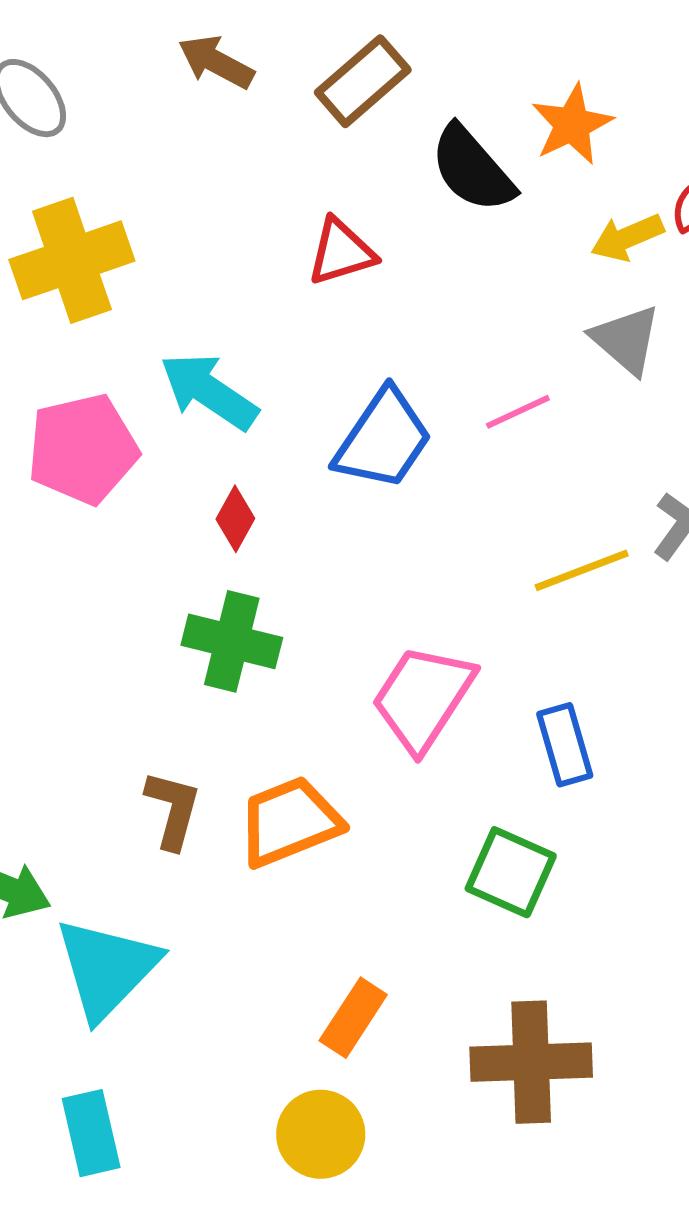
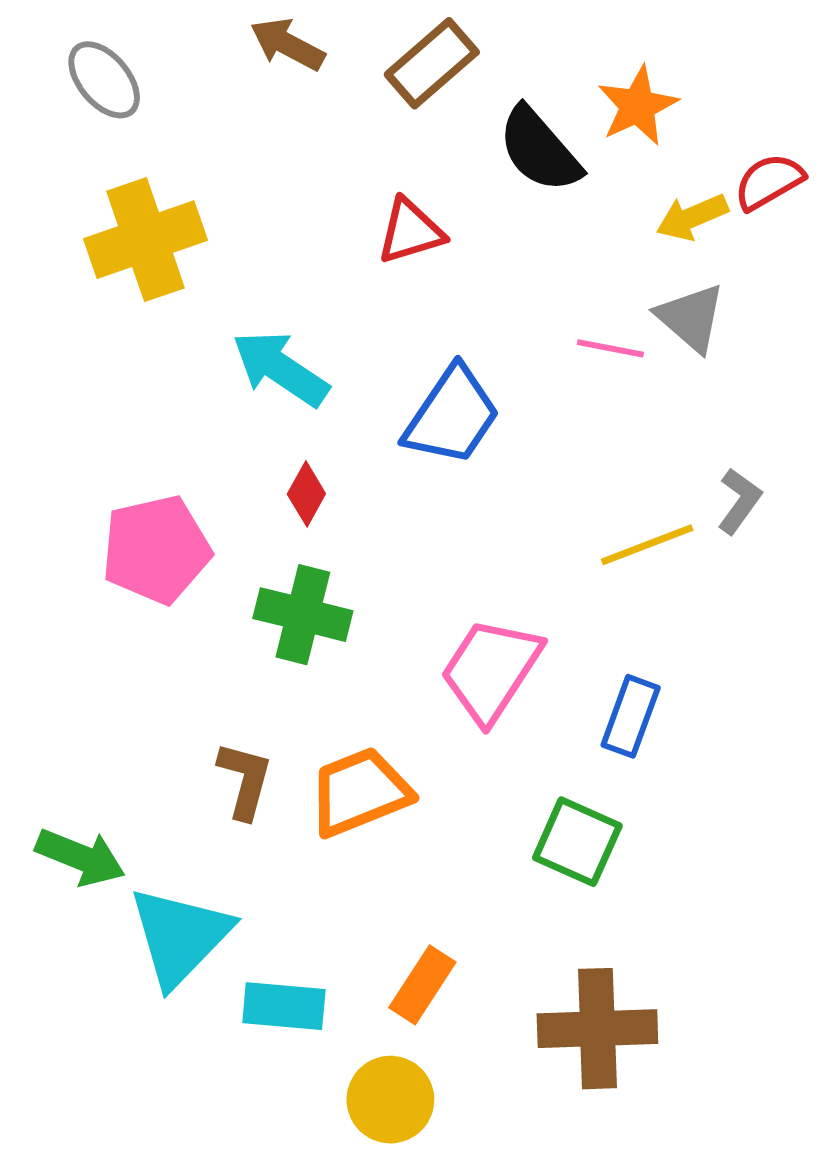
pink line: (518, 412) -> (610, 348), moved, turned 36
pink pentagon: (83, 449) -> (156, 550), moved
blue rectangle: (565, 745) -> (631, 716), turned 36
cyan rectangle: (91, 1133) -> (284, 1006), moved, turned -72

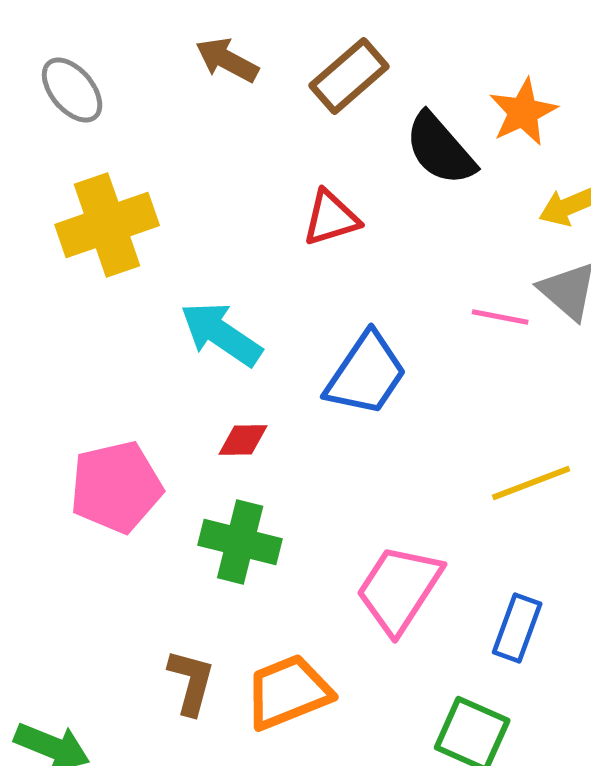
red diamond: (306, 494) -> (243, 440), turned 60

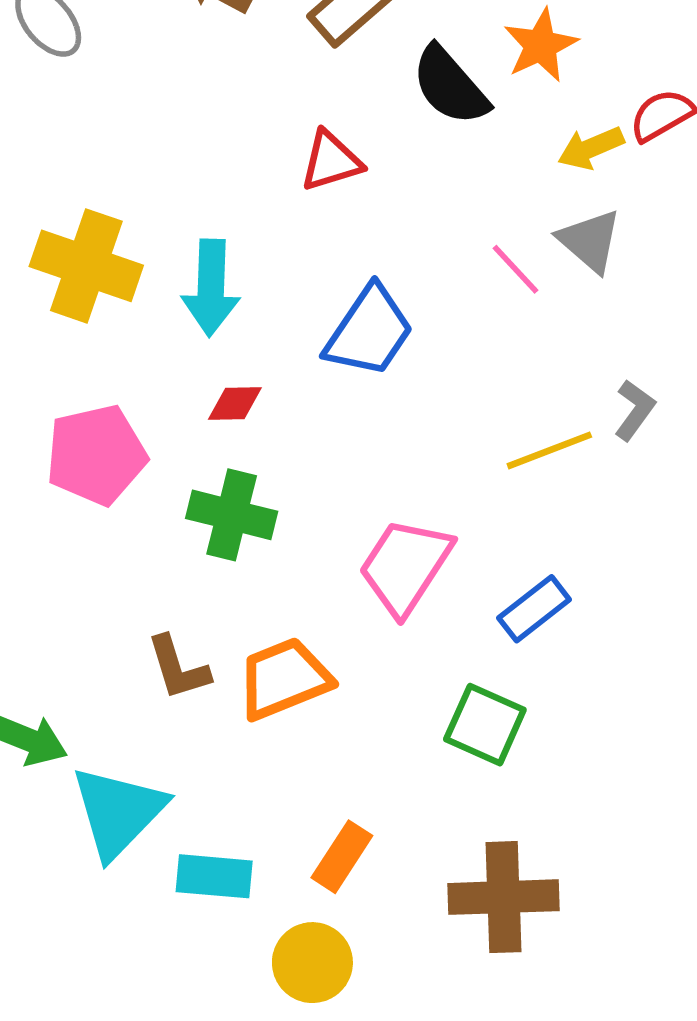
yellow cross: (107, 225) -> (86, 266), moved, turned 38
pink line: (500, 317) -> (516, 269), turned 36
cyan arrow: (221, 334) -> (211, 288), turned -122
blue rectangle: (517, 628) -> (534, 609), turned 32
brown L-shape: (191, 682) -> (178, 668), turned 148

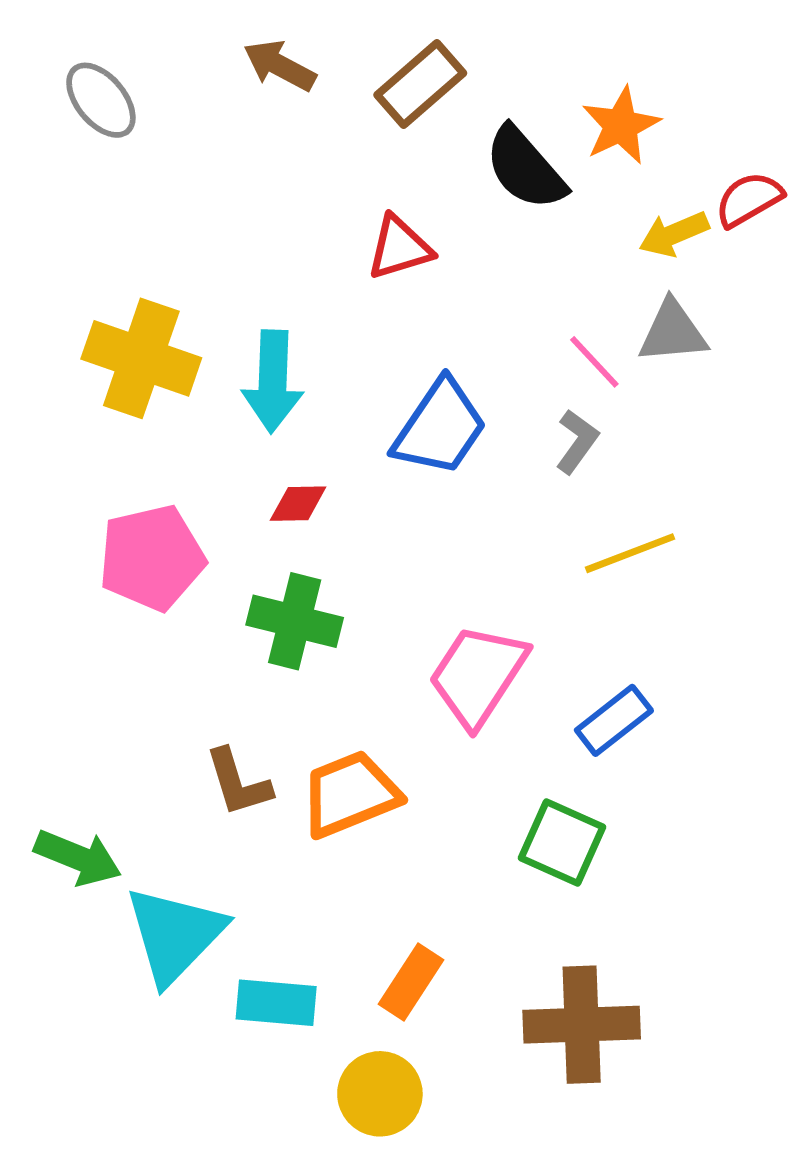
gray triangle: (590, 241) -> (673, 332), turned -46
gray L-shape: (635, 410) -> (577, 441), moved

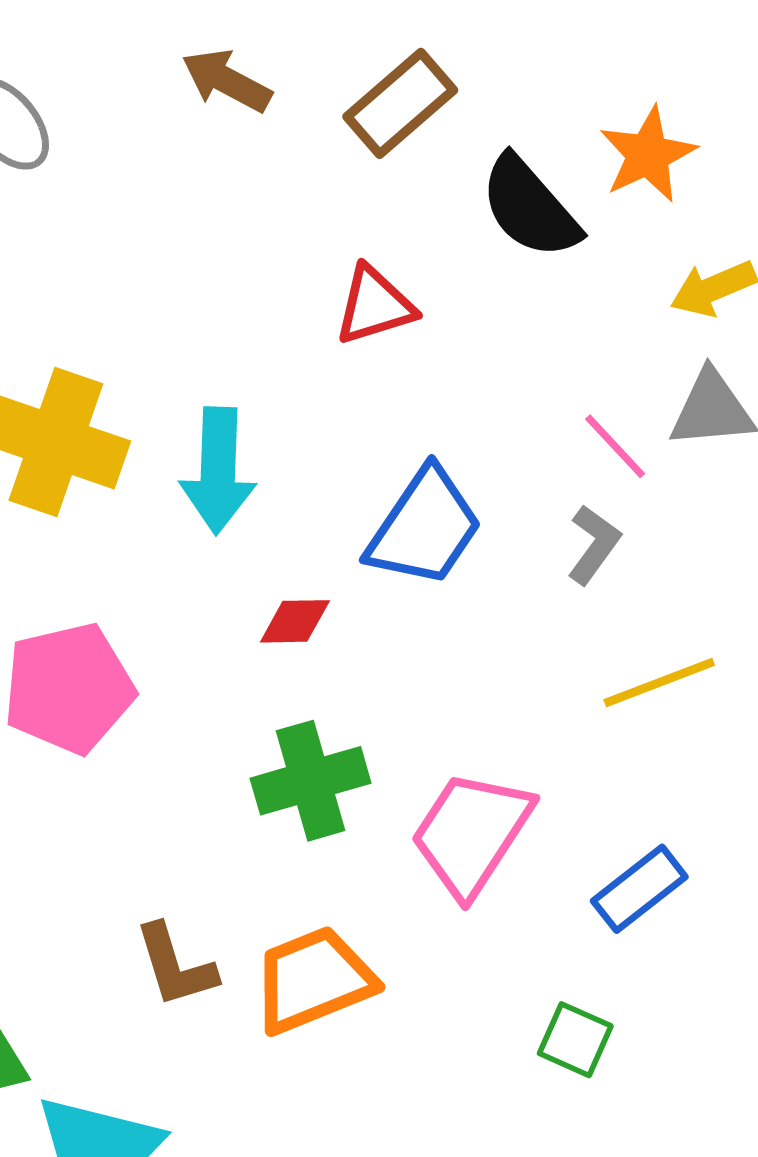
red diamond: (298, 504) -> (295, 621), moved
green cross: (295, 621) -> (311, 781), moved, turned -30
green square: (562, 843) -> (575, 1040), size x0.7

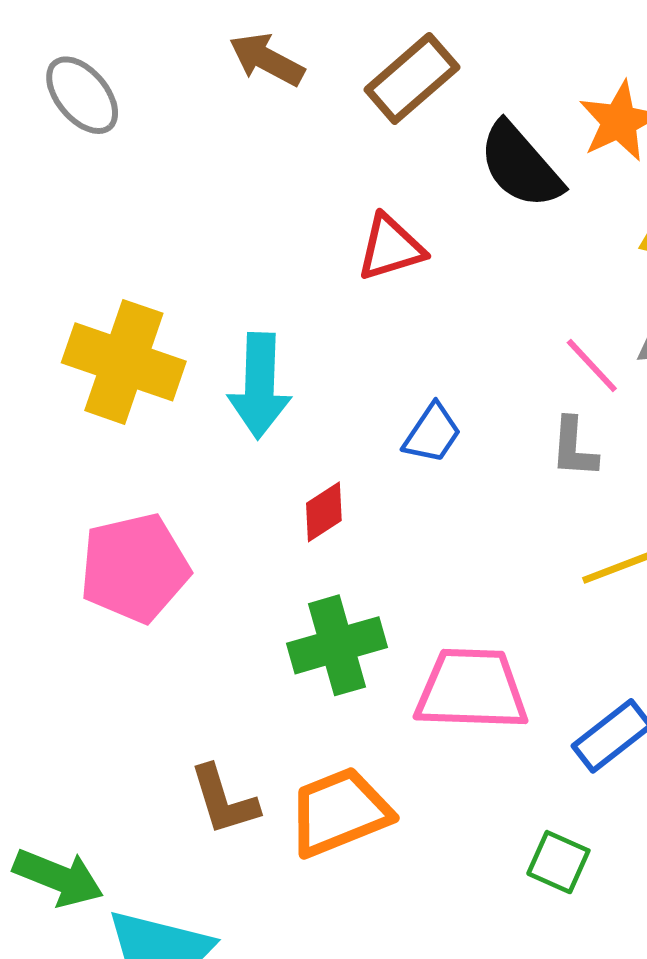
blue trapezoid: (424, 527) -> (432, 433), size x0.6
gray L-shape: (594, 545) -> (574, 448), turned 148
red diamond: (295, 621) -> (324, 512), turned -32
pink trapezoid: (471, 833) -> (472, 689), turned 59

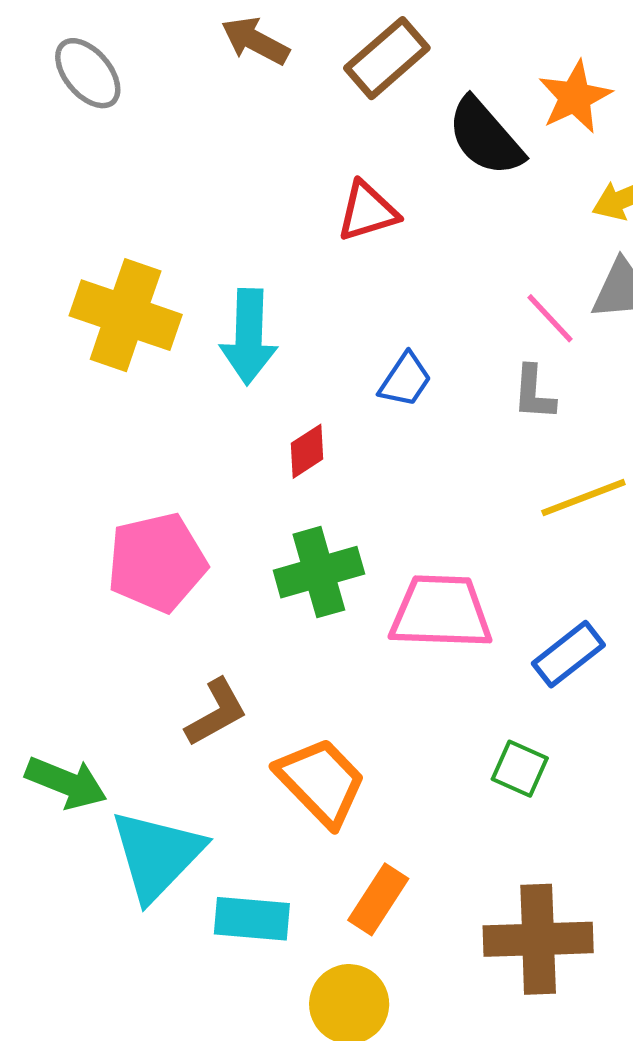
pink pentagon: (135, 568) -> (157, 562), moved
brown L-shape: (224, 800) -> (216, 712), turned -102
orange trapezoid: (339, 812) -> (321, 782), moved, turned 68

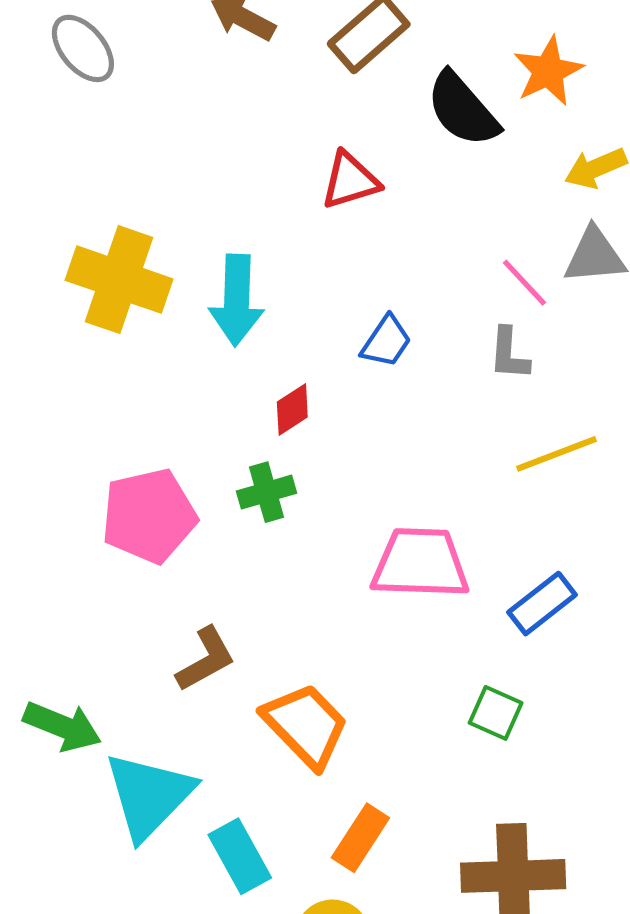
green cross: (319, 572) -> (267, 492), moved, size x0.7
cyan rectangle: (252, 919) -> (240, 856), turned 56

